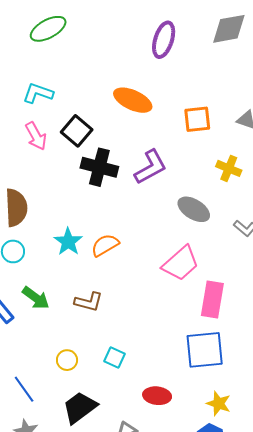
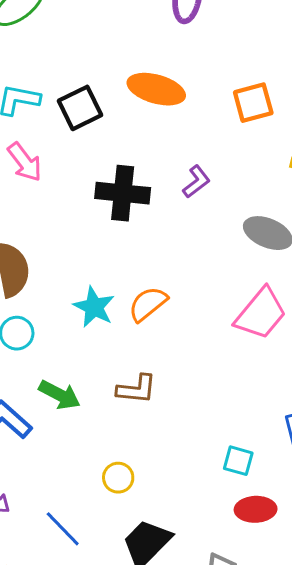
black square: (77, 131) -> (80, 108), moved, turned 32
purple L-shape: (151, 167) -> (196, 182), size x0.6
cyan square: (114, 358) -> (238, 461), moved

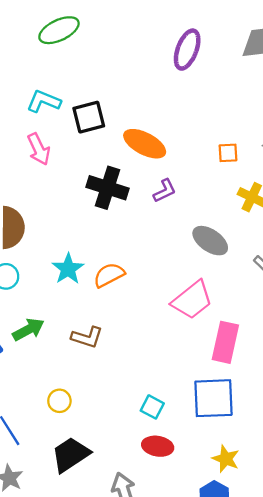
orange ellipse: (156, 89) -> (145, 144), moved
orange square: (253, 103) -> (228, 153), moved, size x0.7
green arrow: (60, 395) -> (28, 329), turned -68

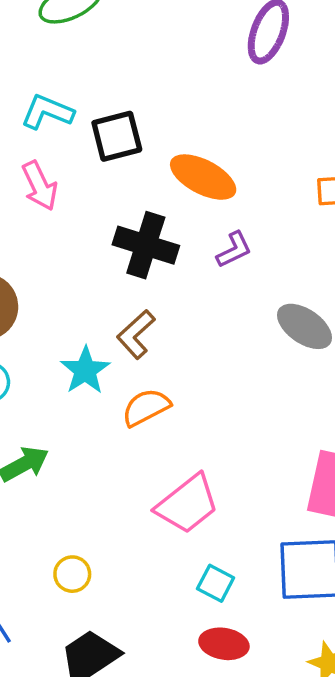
orange semicircle: (109, 275) -> (146, 407), moved
pink trapezoid: (192, 300) -> (187, 504), moved
brown L-shape: (87, 337) -> (136, 334), moved, turned 120

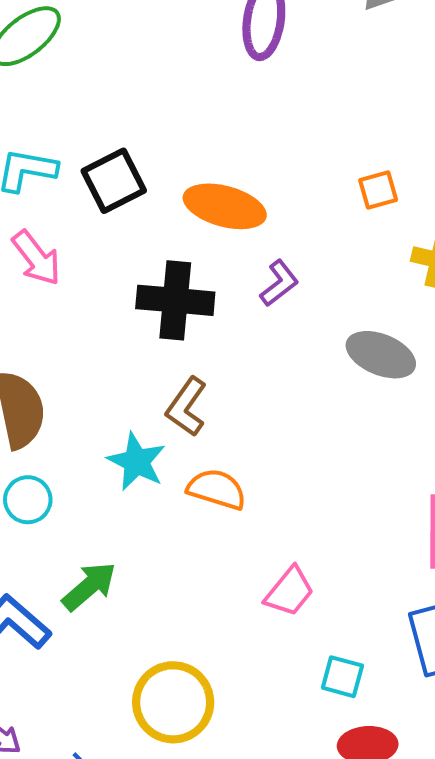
orange semicircle: (146, 407) -> (217, 489), turned 57
pink trapezoid: (187, 504) -> (289, 592), size x0.7
yellow circle: (72, 574) -> (173, 702), size x1.8

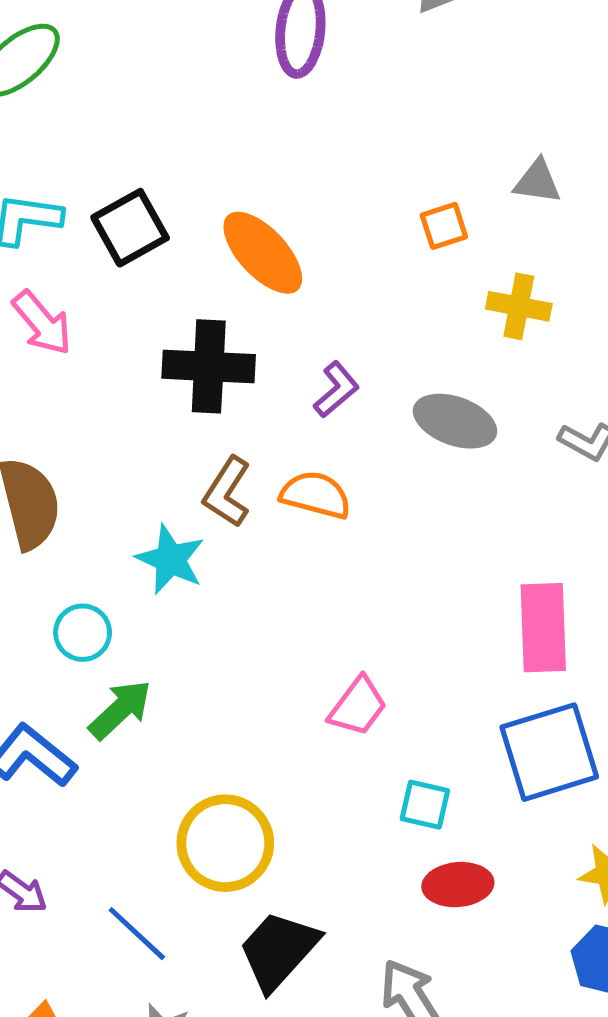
orange ellipse: (225, 206) -> (263, 253), turned 34
purple L-shape: (279, 283) -> (336, 390), moved
orange semicircle: (217, 489) -> (316, 495), moved
cyan circle: (28, 500) -> (83, 633), moved

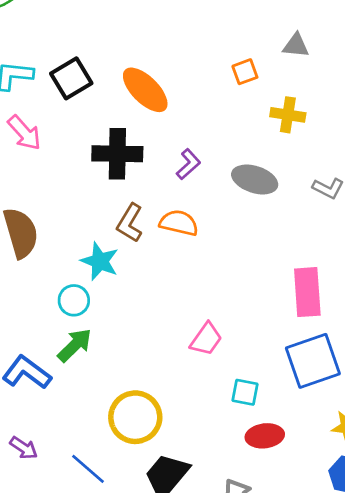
cyan circle: (83, 633) -> (74, 300), moved

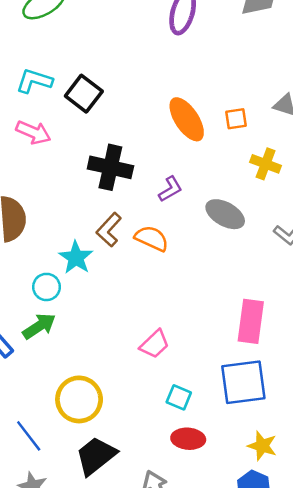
black square: (71, 78) -> (84, 94), turned -33
orange ellipse: (145, 90) -> (187, 119), moved
pink arrow: (24, 133) -> (33, 132), turned -36

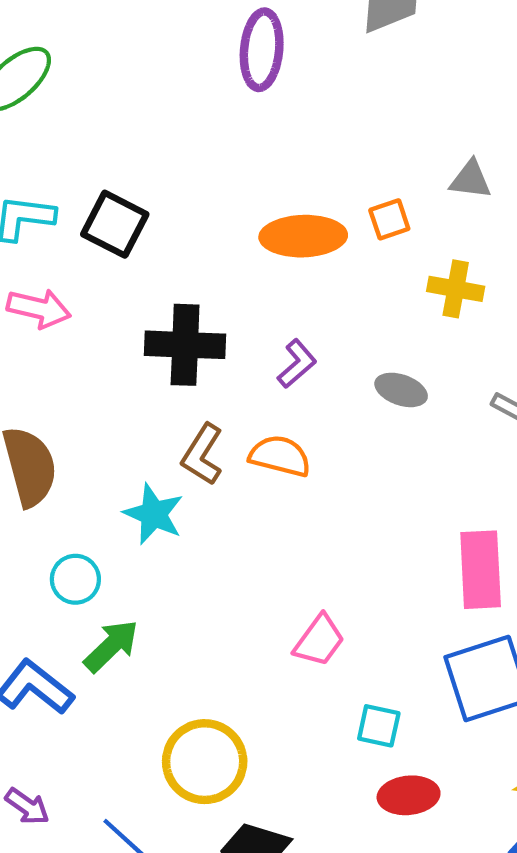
orange ellipse: (187, 119) -> (303, 236), turned -48
gray ellipse: (225, 214) -> (401, 390), size x0.7
cyan circle: (46, 287) -> (75, 579), moved

